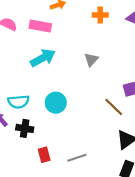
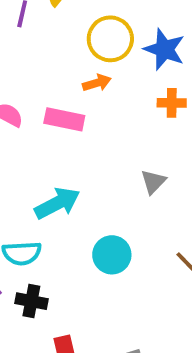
cyan arrow: (43, 58) -> (57, 203), moved
cyan circle: (56, 103) -> (112, 255), moved

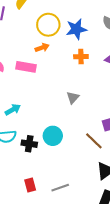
blue star: (164, 49) -> (76, 29), turned -30
cyan arrow: (57, 203) -> (13, 110), moved, size x0.7
black cross: (31, 301) -> (29, 144), moved

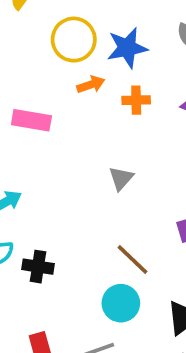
orange arrow: (42, 48) -> (91, 85), moved
cyan circle: (53, 136) -> (121, 303), moved
brown line: (94, 141) -> (133, 260), moved

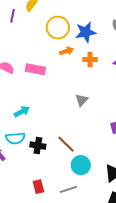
brown line: (133, 260) -> (66, 144), moved

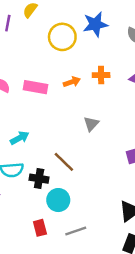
blue star: (86, 32) -> (95, 24), moved
orange arrow: (67, 51) -> (72, 82), moved
brown line: (66, 144) -> (64, 162), moved
cyan circle: (81, 165) -> (58, 200), moved

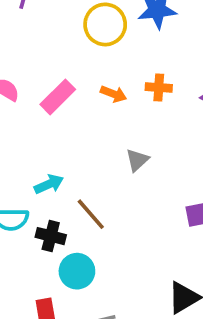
orange arrow: (72, 82) -> (114, 94), turned 35
pink rectangle: (36, 87) -> (58, 97), turned -60
cyan arrow: (20, 138) -> (49, 184), moved

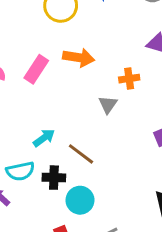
orange cross: (159, 88) -> (129, 79), moved
orange arrow: (114, 94) -> (79, 58), size x1.5

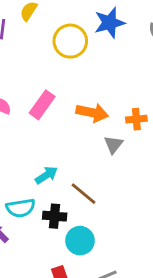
orange arrow: (79, 58) -> (92, 113), moved

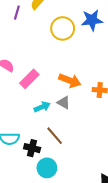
pink rectangle: (42, 105) -> (29, 79), moved
gray triangle: (113, 145) -> (64, 103), moved, turned -48
cyan arrow: (46, 175) -> (42, 107), moved

